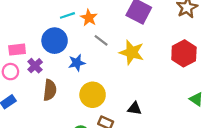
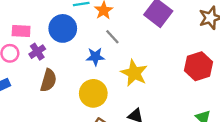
yellow star: (132, 52) -> (134, 73), moved
blue star: (77, 63) -> (95, 57), moved

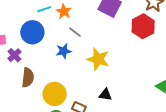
red hexagon: (199, 66) -> (143, 26), moved
yellow circle: (93, 93) -> (55, 94), moved

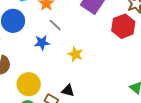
yellow star: (98, 59) -> (75, 54), size x0.7
black triangle: (105, 95) -> (68, 91), moved

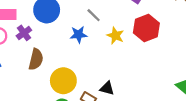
red hexagon: (123, 26) -> (146, 28), moved
yellow star: (75, 54) -> (115, 36), moved

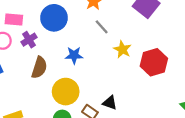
red hexagon: (146, 28) -> (154, 62), moved
blue star: (79, 35) -> (74, 55), moved

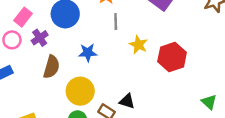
pink rectangle: (14, 20) -> (23, 17), turned -54
gray line: (102, 27) -> (116, 22), turned 42

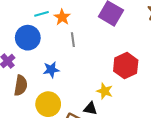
yellow star: (138, 45) -> (105, 91), moved

